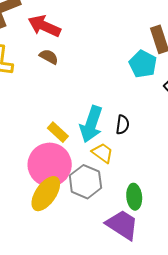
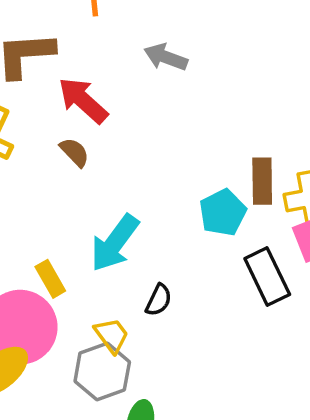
cyan arrow: (91, 124) -> (115, 243), moved
gray hexagon: (85, 182) -> (102, 372), moved

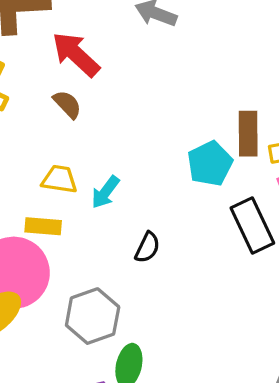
cyan arrow: (115, 243) -> (105, 192), size x0.6
yellow rectangle: (50, 279) -> (43, 226), turned -56
yellow trapezoid: (112, 335) -> (59, 179), moved, turned -45

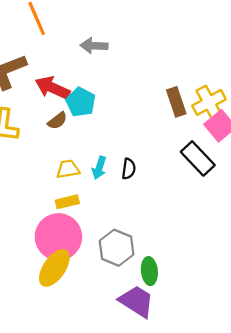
brown semicircle: (67, 104) -> (57, 121), turned 114
cyan pentagon: (210, 164) -> (81, 102), moved
black semicircle: (147, 247) -> (129, 169), moved

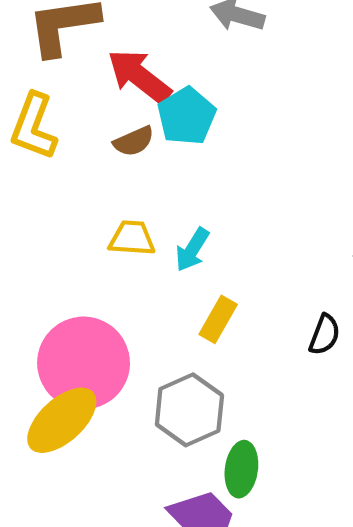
black semicircle: (129, 169) -> (325, 335), moved
yellow rectangle: (67, 202) -> (218, 319), moved, turned -60

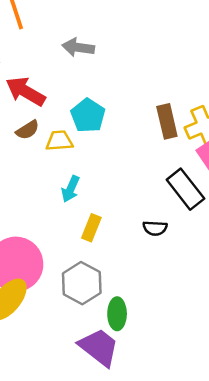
cyan pentagon: (187, 116) -> (88, 116), moved
yellow trapezoid: (132, 238) -> (59, 141), moved
black semicircle: (325, 335) -> (155, 228), turned 80

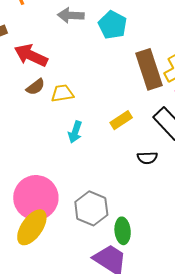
cyan pentagon: (88, 116) -> (113, 25), moved
brown rectangle: (167, 121) -> (149, 69), size x1.4
yellow rectangle: (91, 228) -> (121, 120), moved, turned 40

